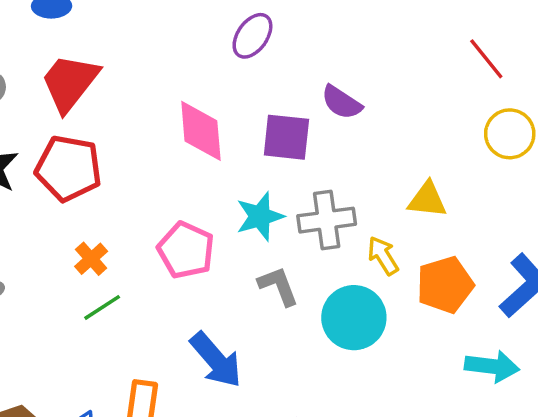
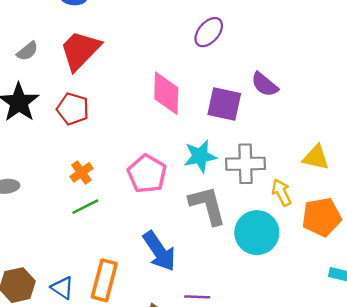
red pentagon: (68, 168) -> (73, 109), size x0.7
gray L-shape: (278, 286) -> (208, 205), size x1.4

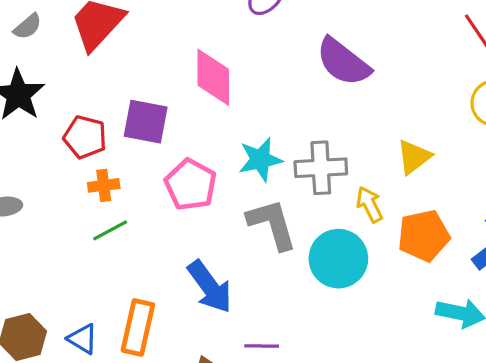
purple semicircle: (265, 84) -> (343, 62), size x1.5
purple square: (224, 104) -> (146, 122), moved
red pentagon: (73, 109) -> (85, 137), moved
yellow triangle: (316, 157) -> (414, 157), turned -48
orange cross: (81, 172) -> (104, 185), turned 30

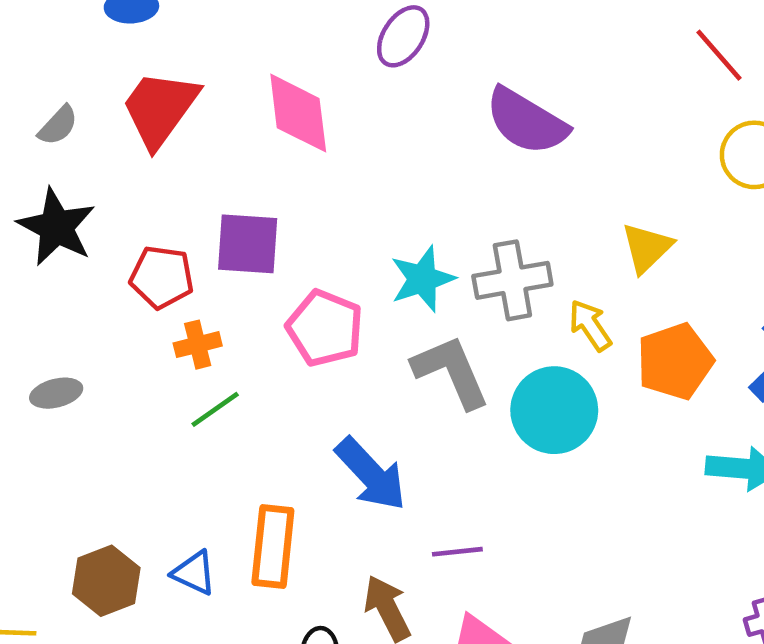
pink diamond: (213, 77) -> (298, 113), moved

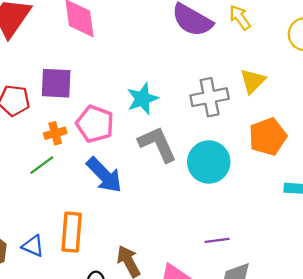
gray cross: (512, 280) -> (210, 97), moved
yellow arrow: (590, 325) -> (240, 17), moved
orange cross: (198, 345) -> (55, 133), moved
blue arrow: (371, 474) -> (104, 175), moved
purple line: (457, 552) -> (217, 240), moved

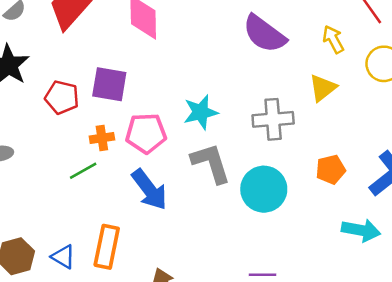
yellow arrow: (240, 17) -> (333, 39), moved
yellow triangle: (253, 81) -> (323, 88), moved
pink pentagon: (95, 124) -> (146, 133), turned -30
orange pentagon: (268, 137) -> (331, 170), size x0.7

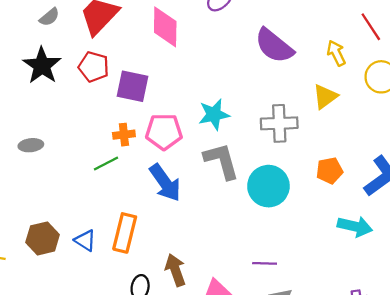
red pentagon: (62, 97) -> (94, 67), moved

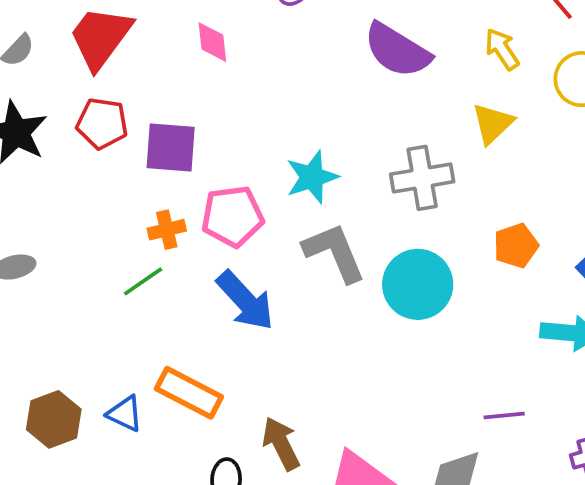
pink diamond: (165, 27) -> (212, 42), size x0.6
orange rectangle: (125, 233) -> (189, 393), turned -69
purple line: (265, 263) -> (504, 415), moved

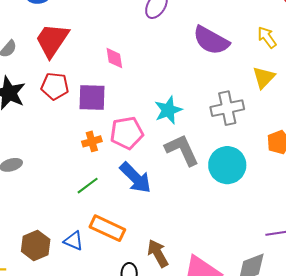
pink diamond: (212, 42) -> (114, 58), moved
green line: (143, 281) -> (88, 186), moved

